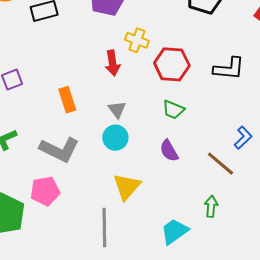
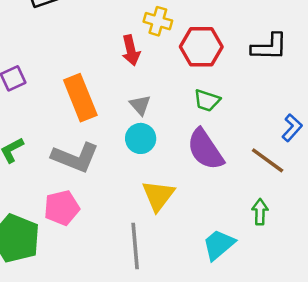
orange rectangle: (67, 100) -> (80, 98), size x1.5
purple semicircle: (169, 151) -> (205, 149), size x1.6

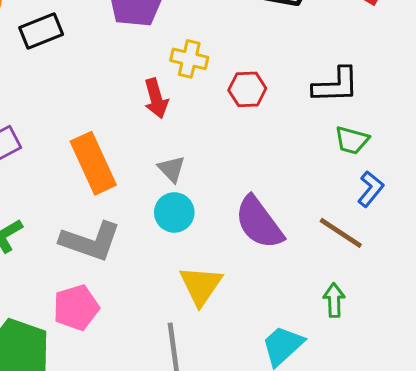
red hexagon: (201, 47) -> (247, 89), size x0.7
green trapezoid: (207, 100) -> (352, 140), moved

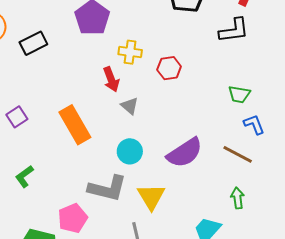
black L-shape: (336, 85) -> (234, 30), moved
gray triangle: (171, 169) -> (130, 106), moved
blue L-shape: (371, 189) -> (254, 124), turned -55
purple semicircle: (259, 223) -> (185, 153), turned -81
gray L-shape: (90, 241) -> (107, 188), moved

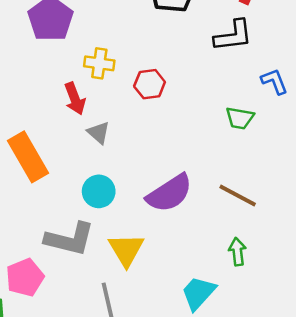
blue L-shape: (254, 124) -> (274, 81), moved

